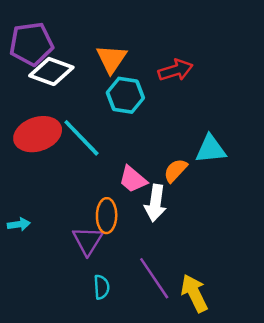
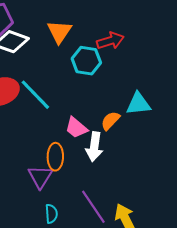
cyan hexagon: (125, 95) -> (86, 61), moved

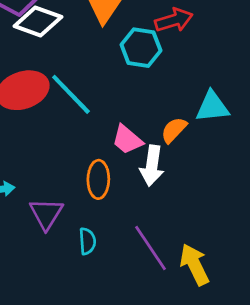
purple triangle: (40, 177) -> (46, 214), moved
cyan semicircle: (51, 214) -> (87, 241), moved

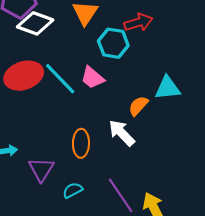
pink trapezoid: (127, 140) -> (92, 78), moved
white arrow: (152, 166) -> (122, 133), turned 128
cyan semicircle: (87, 241) -> (73, 190), turned -114

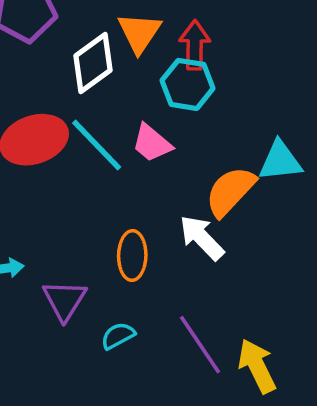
red arrow: (138, 22) -> (195, 45), moved, turned -72
white diamond: (35, 23) -> (93, 63), moved, turned -56
orange semicircle: (138, 106) -> (230, 191), size x1.5

